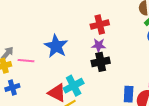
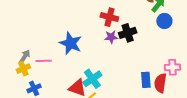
red cross: (100, 25) -> (109, 17), turned 36
black cross: (101, 62) -> (128, 33), moved

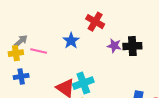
red cross: (109, 17) -> (95, 22), moved
blue star: (71, 43) -> (71, 41), size x0.7

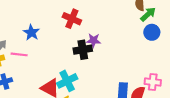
blue star: (71, 41) -> (31, 33), moved
black cross: (132, 46) -> (83, 50), moved

